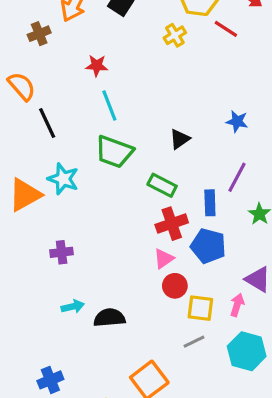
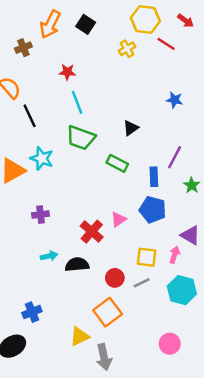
blue star: (237, 121) -> (175, 100), moved
red cross: (172, 224) -> (92, 232), moved, turned -30
red circle: (175, 286) -> (115, 278), moved

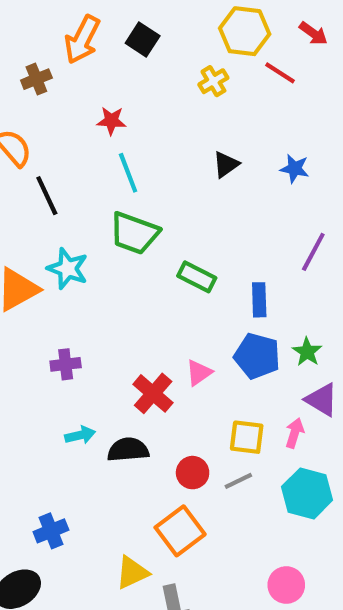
black triangle: (131, 128) -> (226, 164), moved
purple line: (175, 157) -> (313, 252), moved
green star: (192, 185) -> (307, 352), moved

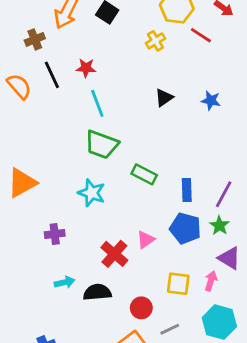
black line: (47, 196) -> (52, 75), moved
purple line: (313, 252) -> (224, 194), moved
cyan star: (68, 269) -> (92, 193), moved
gray line: (238, 481) -> (170, 329), moved

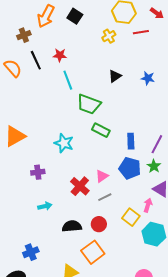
red line: (201, 35) -> (141, 32), turned -42
green trapezoid: (102, 145) -> (89, 104), moved
yellow square: (178, 284) -> (131, 217), moved, turned 30
black semicircle: (97, 292) -> (72, 226), moved
gray line: (170, 329) -> (105, 197), moved

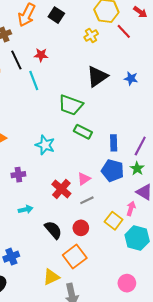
red line: (141, 32) -> (124, 31), turned 56
black triangle: (115, 76) -> (97, 76), size x1.6
cyan line: (68, 80) -> (34, 81), moved
black semicircle: (72, 226) -> (53, 230), turned 54

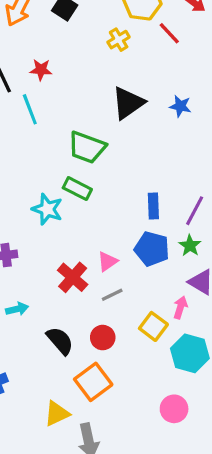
green rectangle: (83, 132) -> (77, 189), moved
pink circle: (127, 283) -> (174, 409), moved

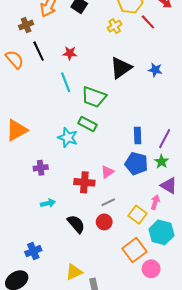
red star: (41, 70) -> (70, 53), moved
cyan line: (30, 109) -> (66, 82), moved
red cross: (73, 277) -> (84, 182), turned -36
gray line: (112, 295) -> (108, 202), moved
orange square: (93, 382) -> (134, 250), moved

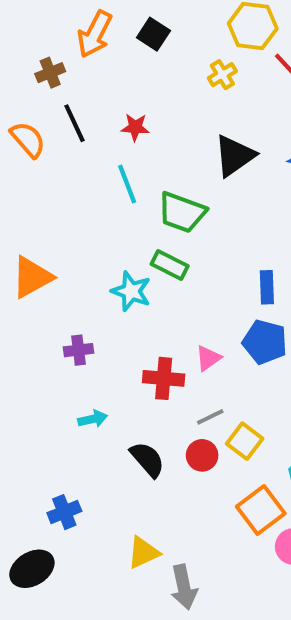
yellow square: (138, 215) -> (245, 441), moved

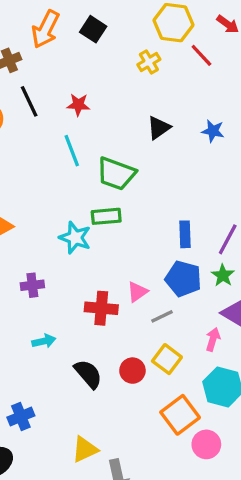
black triangle: (234, 156) -> (159, 128), size x0.7
green rectangle: (170, 265) -> (106, 216), turned -32
gray line: (210, 417) -> (162, 316), moved

